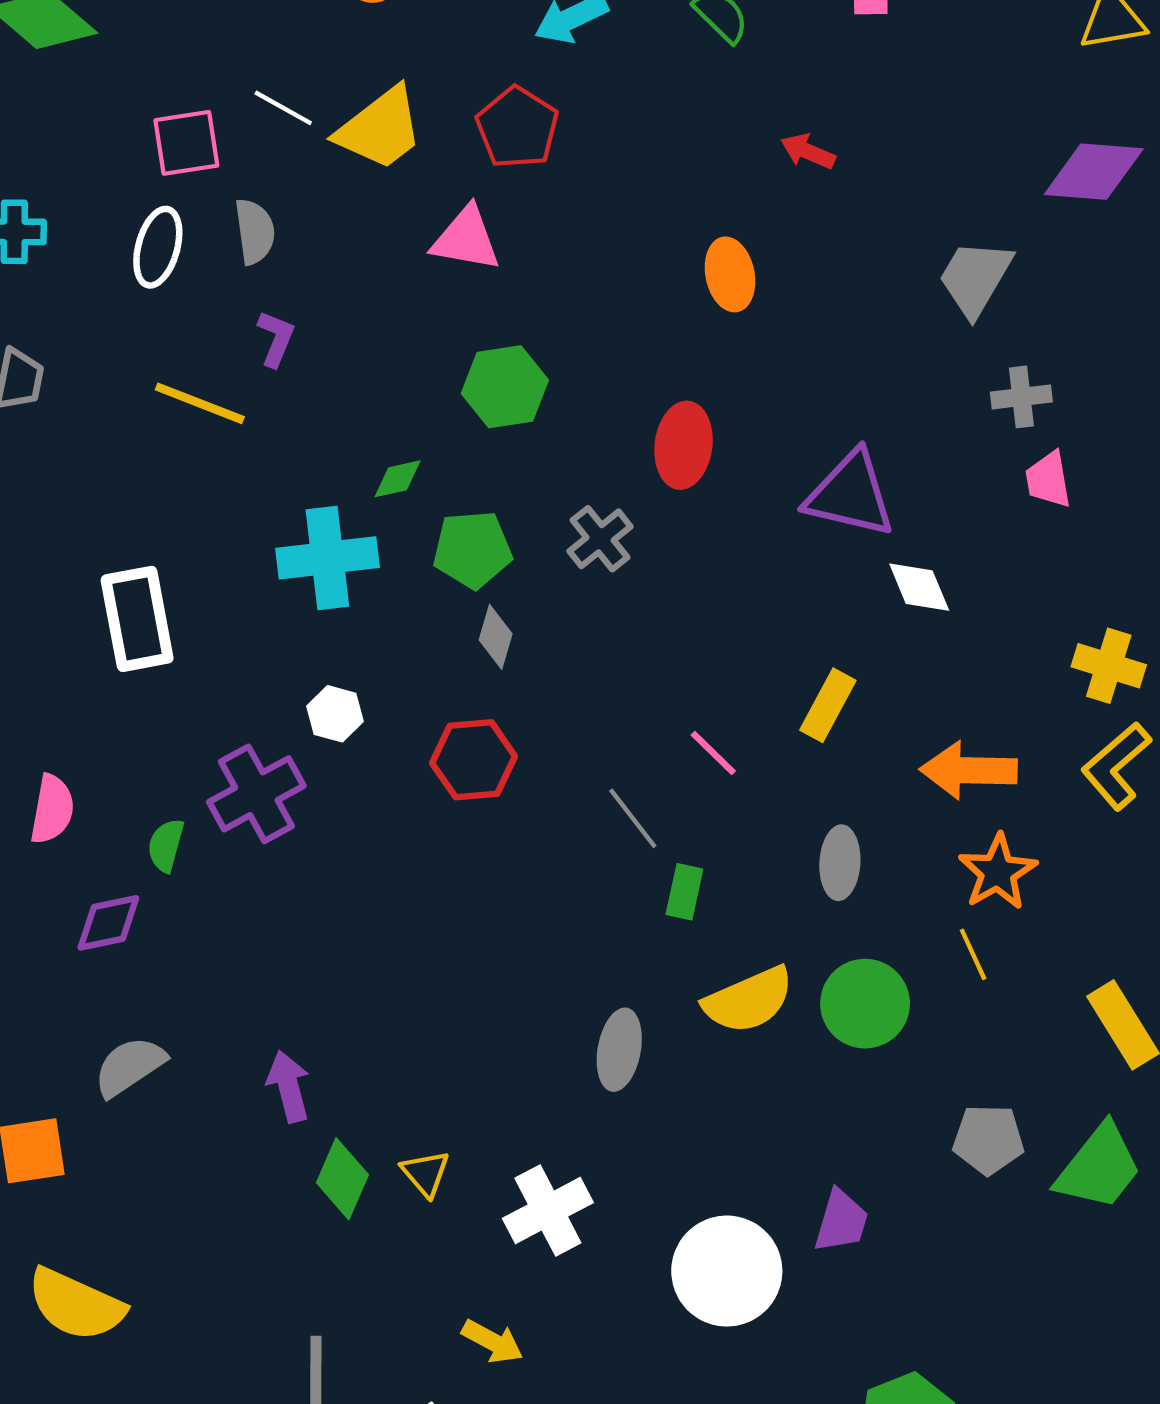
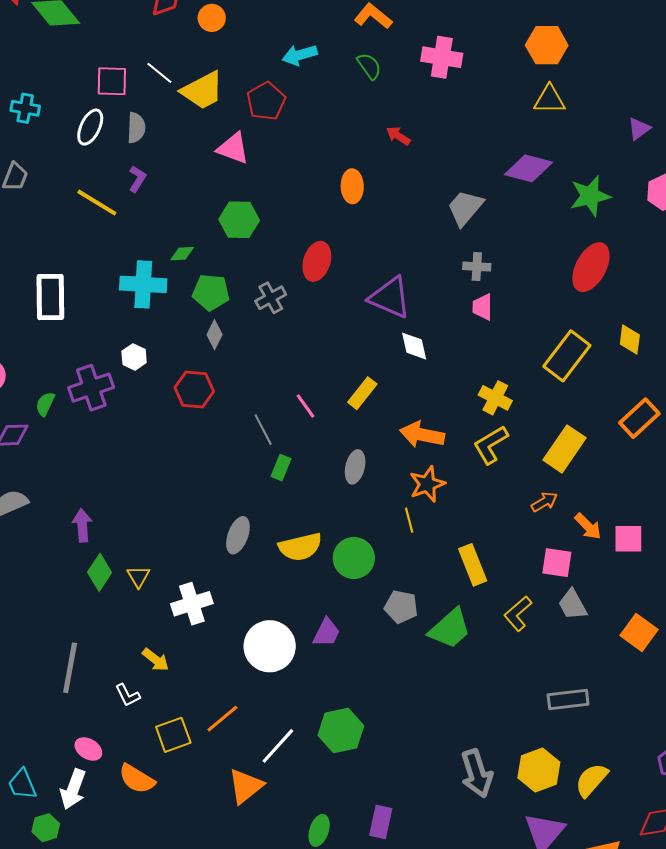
yellow semicircle: (749, 1000) -> (300, 547), moved
green circle: (865, 1004) -> (354, 558), moved

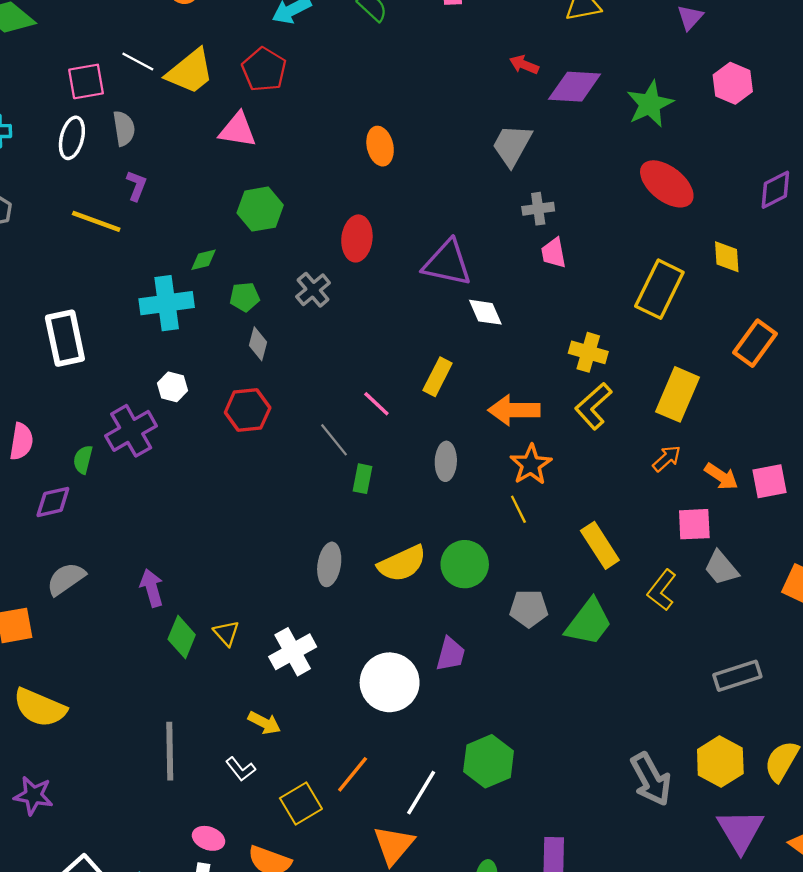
red arrow: (398, 136) -> (524, 65), moved
red ellipse: (591, 267) -> (667, 184), turned -69
green pentagon: (211, 292) -> (245, 297), size x0.7

